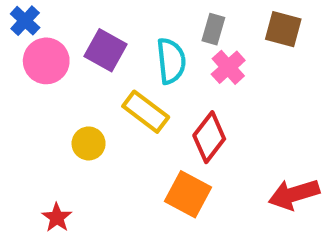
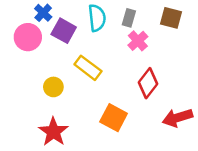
blue cross: (25, 21) -> (43, 13), moved
cyan semicircle: (171, 61) -> (97, 18), moved
red diamond: (209, 137) -> (148, 83), moved
red star: (57, 218) -> (53, 132), moved, size x1.6

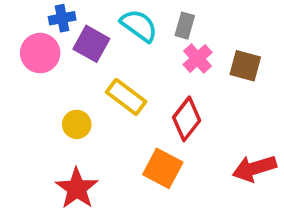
blue cross: (43, 13) -> (62, 18), turned 36
cyan semicircle: (97, 18) -> (139, 26), turned -48
brown square: (171, 18) -> (245, 66), moved
red diamond: (148, 83) -> (187, 119), moved

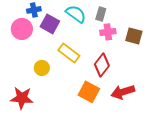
pink cross: (198, 59) -> (108, 32), turned 35
red arrow: (254, 168) -> (123, 92), moved
red star: (77, 188) -> (22, 98), moved, turned -30

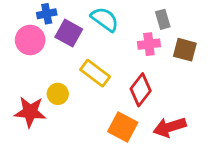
gray rectangle: (101, 14) -> (163, 19), moved, turned -32
red star: (22, 98) -> (30, 112), moved

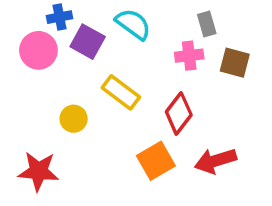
red star: (30, 112) -> (38, 171), moved
orange square: (123, 127) -> (156, 161), turned 32

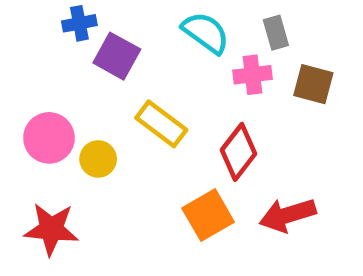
cyan semicircle: (133, 24) -> (206, 33), moved
pink circle: (38, 50) -> (49, 138), moved

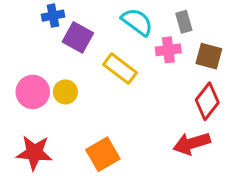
yellow rectangle: (161, 124) -> (120, 69), moved
red diamond: (238, 152) -> (207, 101), moved
yellow circle: (98, 159) -> (65, 92), moved
orange square: (208, 215) -> (103, 154), moved

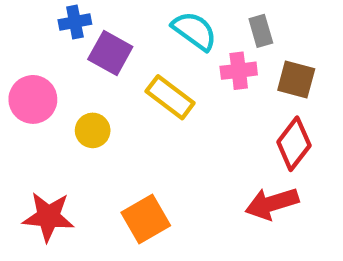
pink circle: (33, 92) -> (33, 99), moved

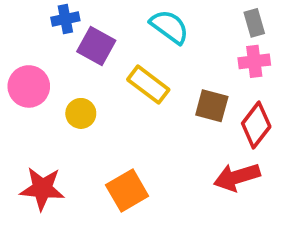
gray rectangle: (261, 31) -> (254, 23), moved
pink cross: (239, 71) -> (254, 61), moved
brown square: (296, 80) -> (212, 106), moved

